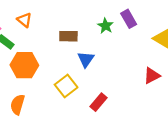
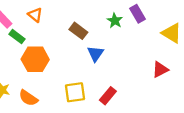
brown rectangle: (68, 36) -> (78, 31), turned 36
yellow square: (66, 86) -> (75, 92), moved, turned 30
orange semicircle: (17, 105) -> (28, 98), turned -72

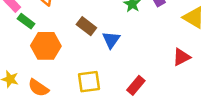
brown rectangle: (78, 31) -> (86, 26), moved
red rectangle: (108, 96) -> (136, 85), moved

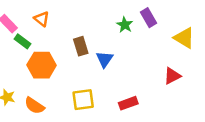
brown rectangle: (86, 26) -> (81, 46), turned 36
red rectangle: (136, 85) -> (128, 103), turned 30

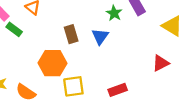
blue triangle: (105, 59) -> (100, 36), moved
orange hexagon: (42, 65) -> (53, 63), moved

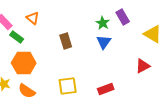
blue triangle: (100, 36) -> (104, 42), moved
orange hexagon: (53, 63) -> (24, 63), moved

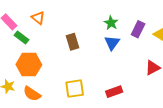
purple rectangle: (123, 17) -> (138, 29), moved, turned 56

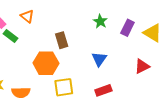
blue triangle: (112, 43) -> (99, 59), moved
orange hexagon: (29, 65) -> (46, 63), moved
orange semicircle: (32, 94) -> (21, 92), turned -36

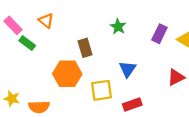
green star: (100, 21) -> (118, 27), moved
yellow square: (64, 87) -> (102, 90), moved

